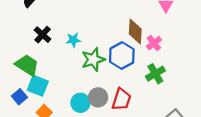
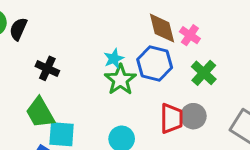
cyan star: (73, 40) -> (114, 59), moved
green trapezoid: (27, 65) -> (40, 113), turned -135
gray circle: (98, 97) -> (193, 116), moved

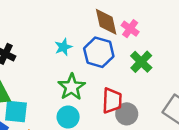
green star: (120, 80) -> (72, 87), moved
gray circle: (193, 116) -> (127, 114), moved

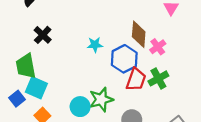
green star: (72, 87) -> (101, 100), moved
red trapezoid: (112, 101) -> (136, 79), moved

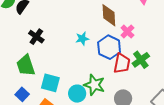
brown diamond: (139, 34) -> (109, 15), moved
pink cross: (158, 47) -> (127, 32), moved
cyan square: (36, 88) -> (50, 83), moved
green star: (101, 100) -> (94, 85), turned -30

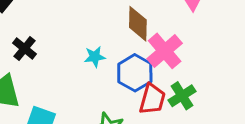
pink cross: (127, 32) -> (165, 51), size x1.6

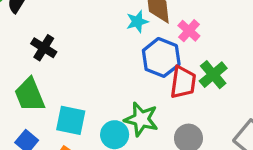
pink cross: (165, 51) -> (189, 31), size x0.6
cyan star: (95, 57) -> (137, 22), moved

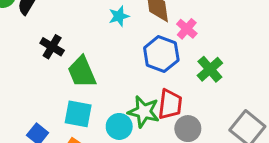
cyan star: (137, 22) -> (119, 16), moved
red trapezoid: (183, 82) -> (170, 104), moved
green trapezoid: (30, 95) -> (82, 72), moved

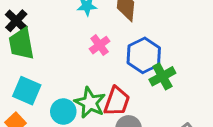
pink cross: (187, 29) -> (100, 45), moved
blue hexagon: (161, 54) -> (144, 55), moved
green trapezoid: (82, 72) -> (21, 44), moved

